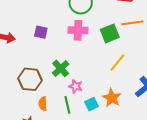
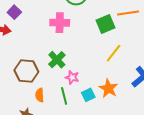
pink cross: (78, 30) -> (60, 23), moved
purple square: (41, 32) -> (14, 12), moved, turned 32

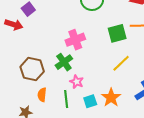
pink cross: (60, 23) -> (75, 40), moved, turned -30

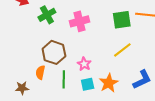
green cross: (64, 62) -> (47, 15), moved
brown hexagon: (32, 69) -> (54, 52), moved
pink star: (77, 82) -> (84, 64), moved

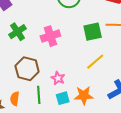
orange semicircle: (40, 72) -> (15, 99), moved
orange star: (109, 83) -> (84, 95), turned 30

